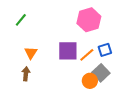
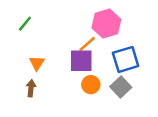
blue square: (105, 50) -> (126, 59), size x1.6
orange line: (87, 55) -> (87, 44), moved
orange circle: (90, 81) -> (91, 85), moved

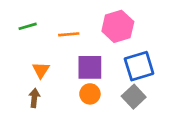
green line: (25, 24) -> (28, 26), turned 35
orange line: (87, 44) -> (69, 34), moved, turned 36
orange circle: (91, 85) -> (90, 94), moved

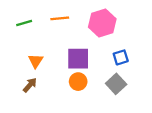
orange line: (69, 34) -> (60, 18), moved
blue square: (139, 66) -> (121, 57), size x0.6
brown arrow: (34, 98) -> (30, 85), turned 35

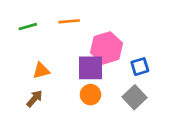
pink hexagon: (102, 23) -> (106, 48), moved
orange triangle: (36, 61) -> (41, 71), turned 42

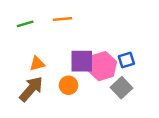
pink hexagon: (106, 48) -> (102, 66), moved
orange circle: (90, 95) -> (68, 85), moved
brown arrow: (34, 99) -> (31, 89), size x1.6

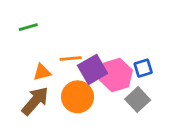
orange line: (62, 19) -> (71, 59), moved
purple square: (82, 61) -> (93, 69), turned -30
orange circle: (68, 85) -> (78, 97), size x1.5

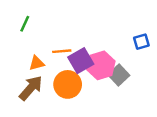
green line: (28, 27) -> (25, 24), turned -49
blue square: (143, 68) -> (141, 42), moved
gray square: (138, 100) -> (119, 75), moved

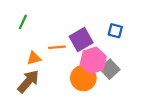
blue square: (141, 42) -> (115, 31), moved, turned 32
purple square: (81, 61) -> (81, 39), moved
orange circle: (68, 84) -> (83, 78), moved

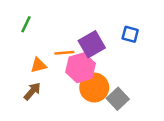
pink hexagon: (93, 60) -> (81, 68), moved
gray square: (110, 69) -> (118, 99), moved
brown arrow: (28, 81) -> (32, 91), size x0.7

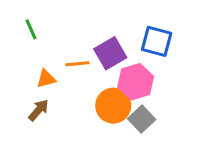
green line: (26, 24) -> (31, 29), turned -49
blue square: (130, 34) -> (157, 41), size x1.5
pink hexagon: (81, 68) -> (136, 82), moved

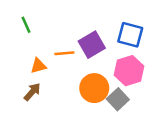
pink hexagon: (136, 82) -> (129, 71), moved

